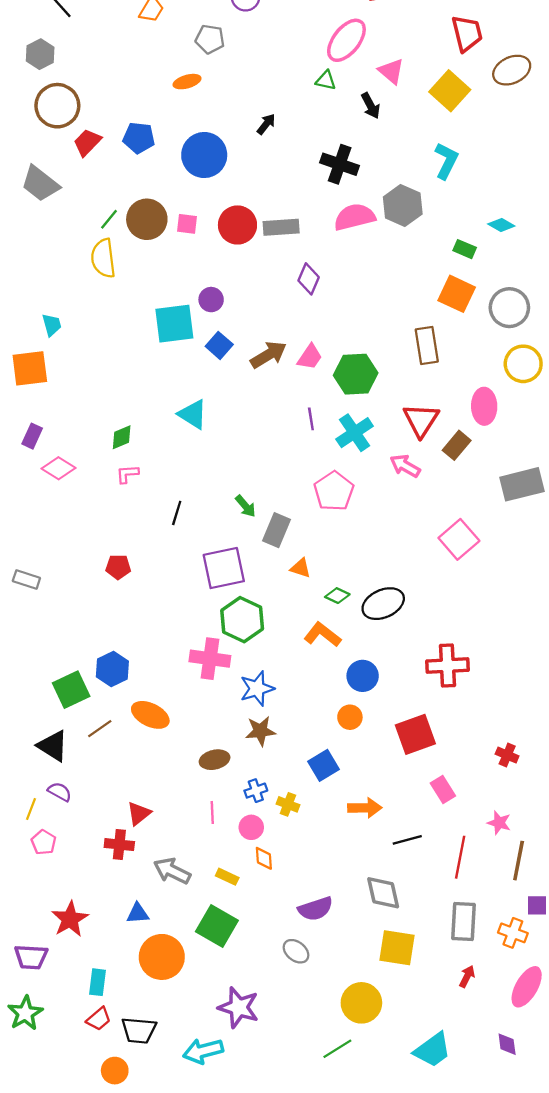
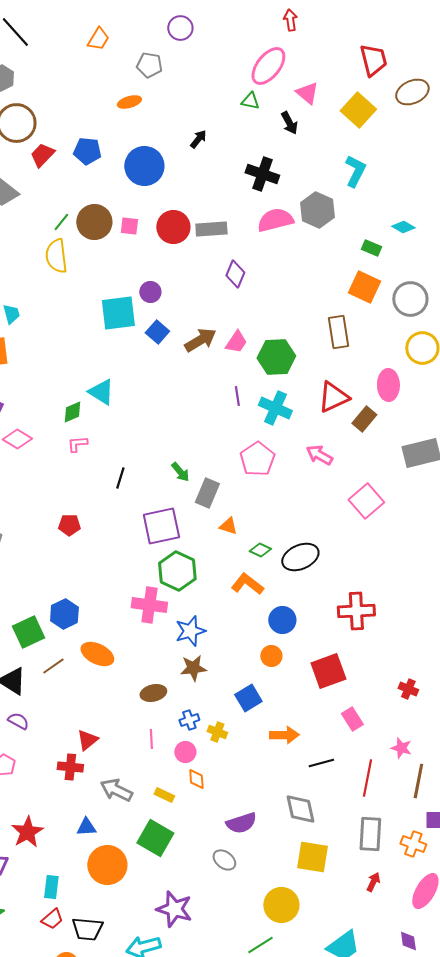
cyan triangle: (193, 414) -> (101, 392), moved
red triangle: (421, 420) -> (333, 397), turned 32
cyan cross: (355, 433) -> (275, 408), turned -32
pink arrow: (405, 466) -> (319, 455), moved

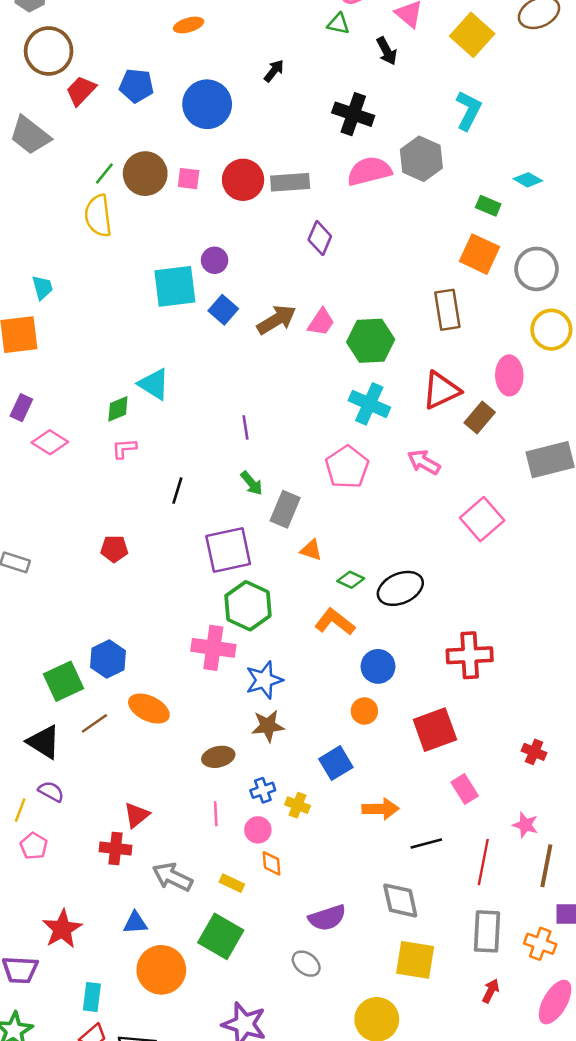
purple line: (237, 396) -> (246, 427), moved

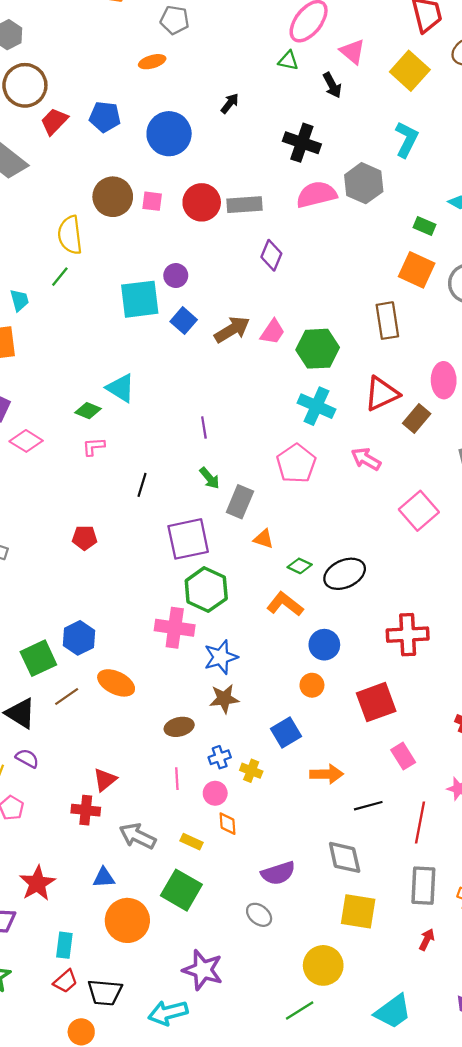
green line: (104, 174) -> (60, 277), moved
green diamond: (118, 409) -> (88, 411), turned 45

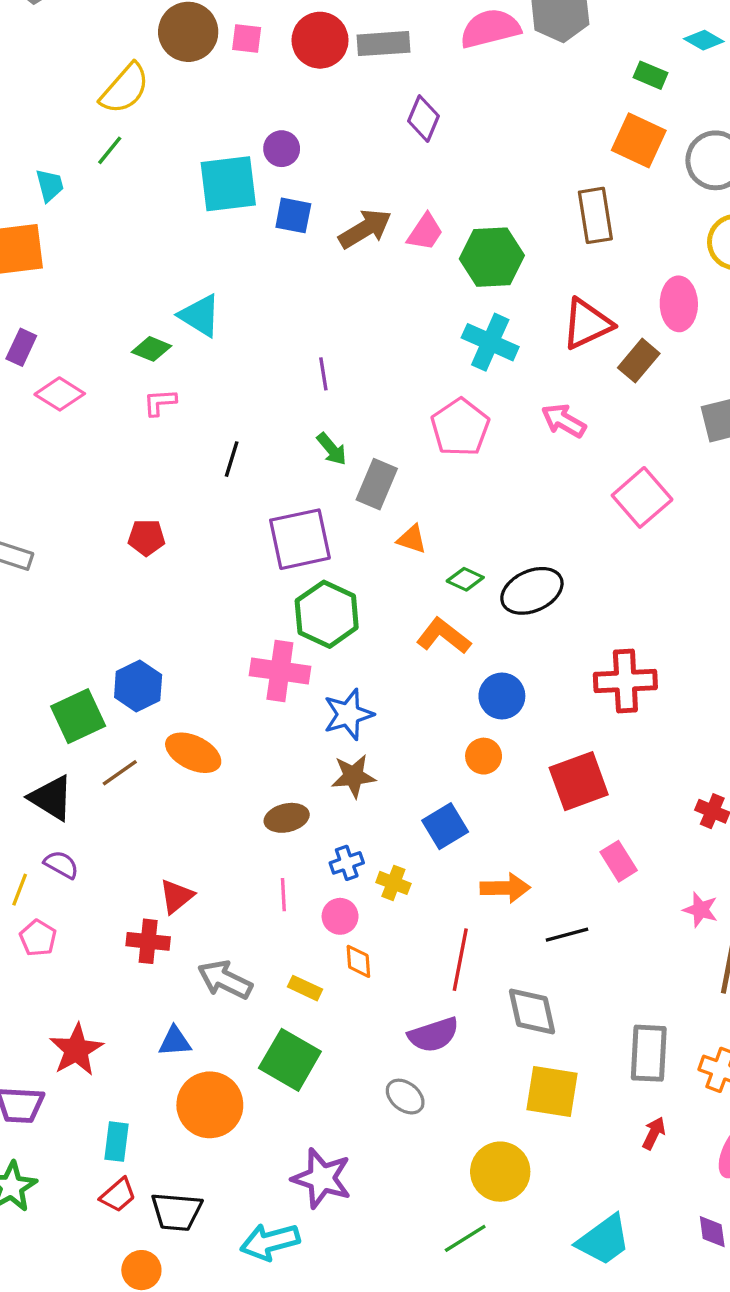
yellow semicircle: (70, 235) -> (125, 89), turned -132
blue square: (184, 321) -> (293, 215), turned -30
red line: (420, 823) -> (460, 960), moved

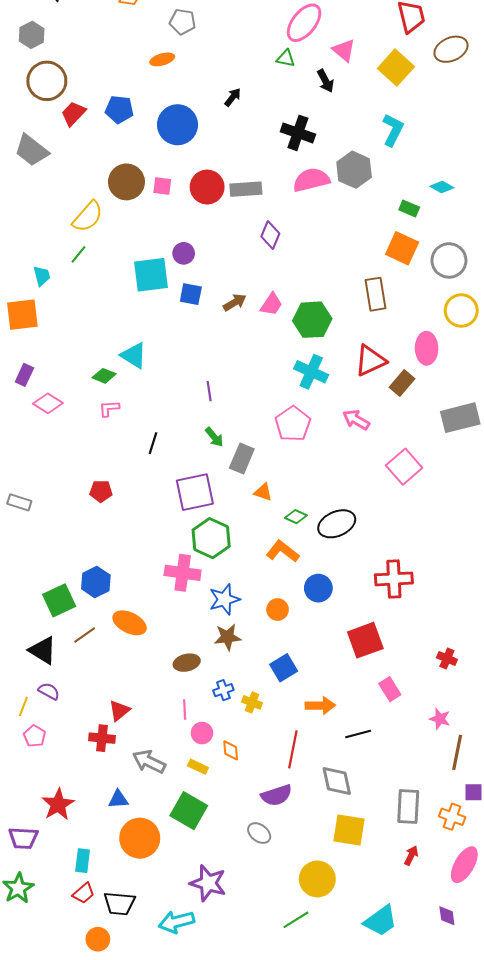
brown arrow: (365, 229) -> (235, 302), size x0.7
orange circle: (484, 756) -> (278, 610), moved
pink circle: (340, 916) -> (202, 733), moved

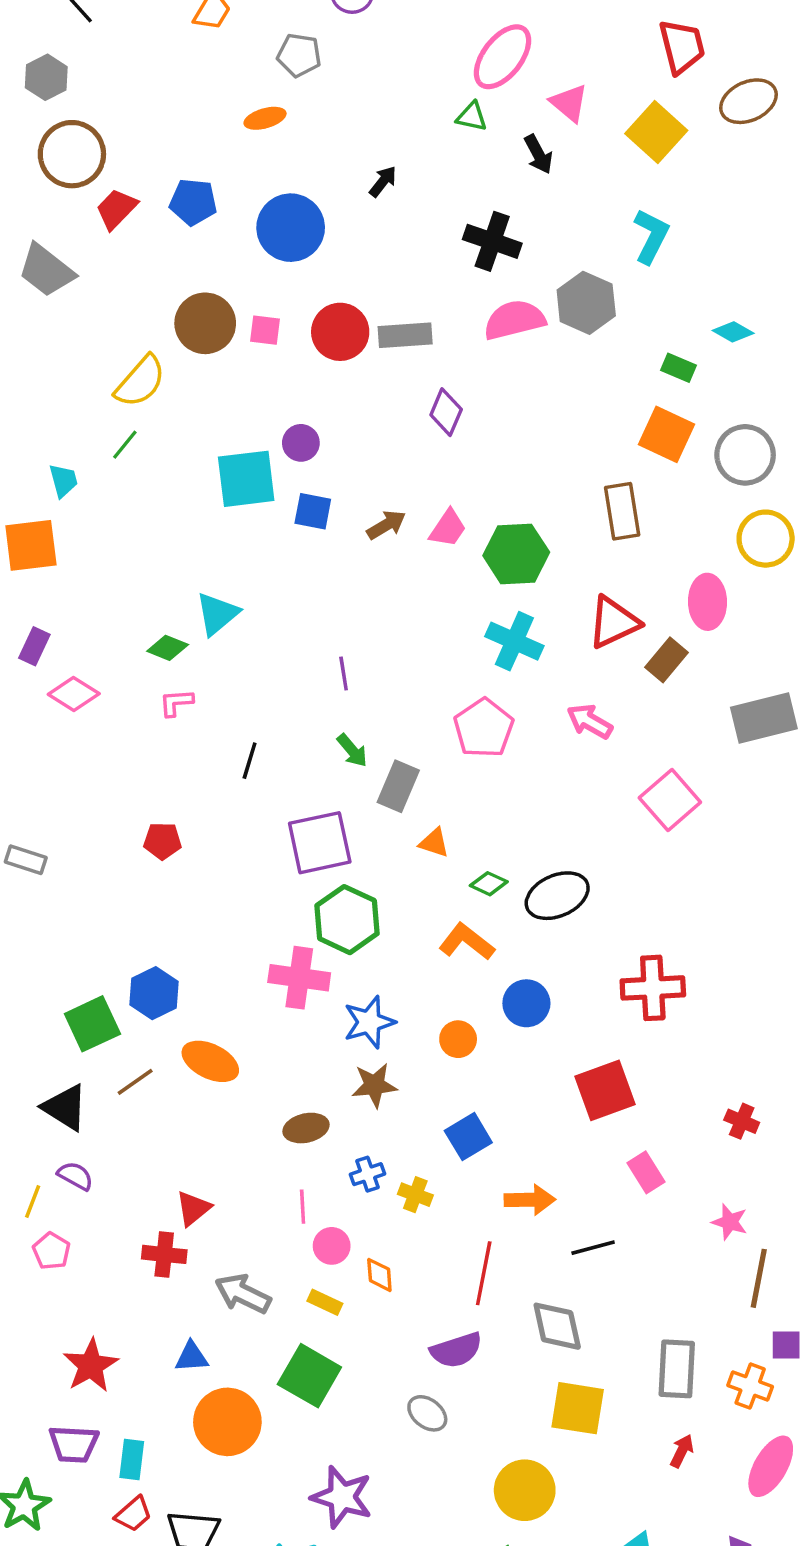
cyan triangle: (134, 355) -> (217, 614), turned 48
purple trapezoid: (23, 838) -> (74, 1444), moved

